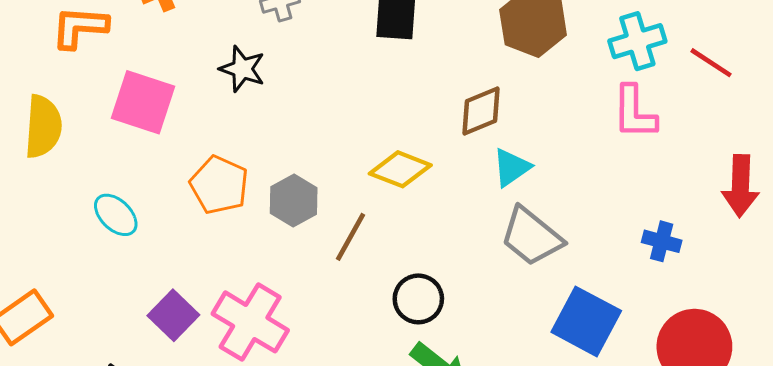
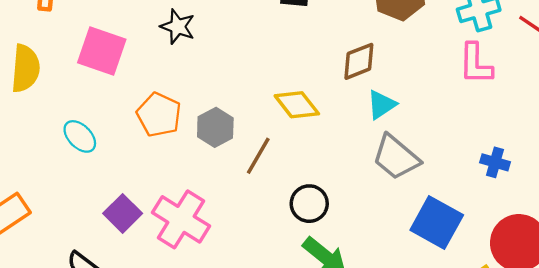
yellow diamond: (400, 169) -> (297, 105), turned 30

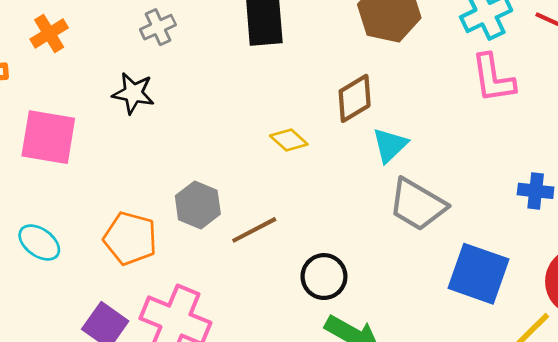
yellow diamond: (297, 105) -> (289, 140), moved, size x0.7
orange pentagon: (159, 115) -> (130, 238), moved
brown line: (258, 156) -> (254, 230), turned 42

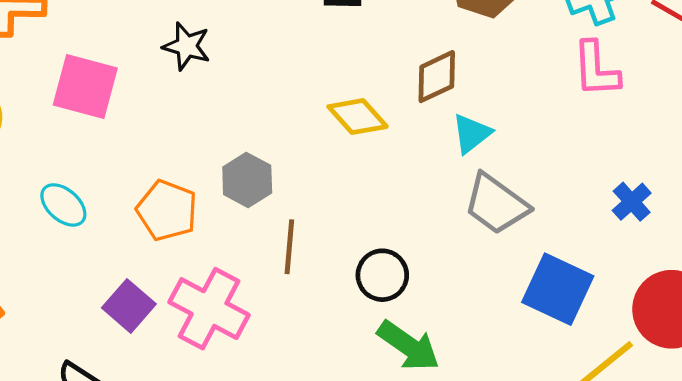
yellow diamond: (289, 140) -> (358, 117), size x1.4
blue cross: (536, 191) -> (632, 202), turned 36
brown line: (254, 230) -> (289, 247), moved, turned -63

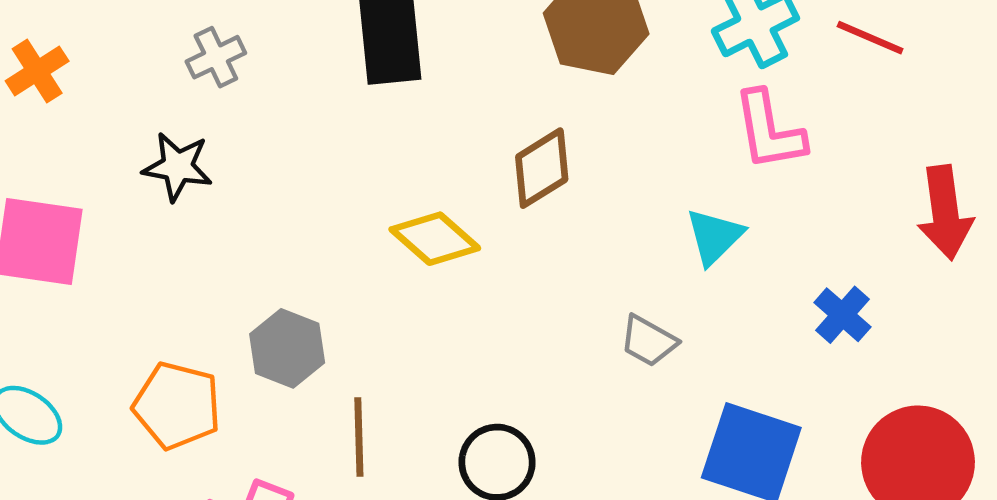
cyan triangle: (472, 134) -> (715, 237), moved
gray trapezoid: (496, 204) -> (648, 341), size x0.6

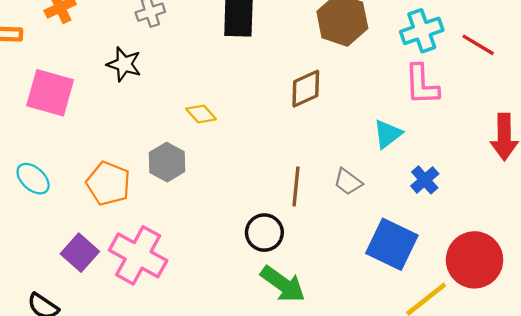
yellow diamond: (435, 239) -> (201, 114), moved, size x0.7
blue cross: (842, 315) -> (425, 180), moved
brown line: (359, 437) -> (296, 186), moved

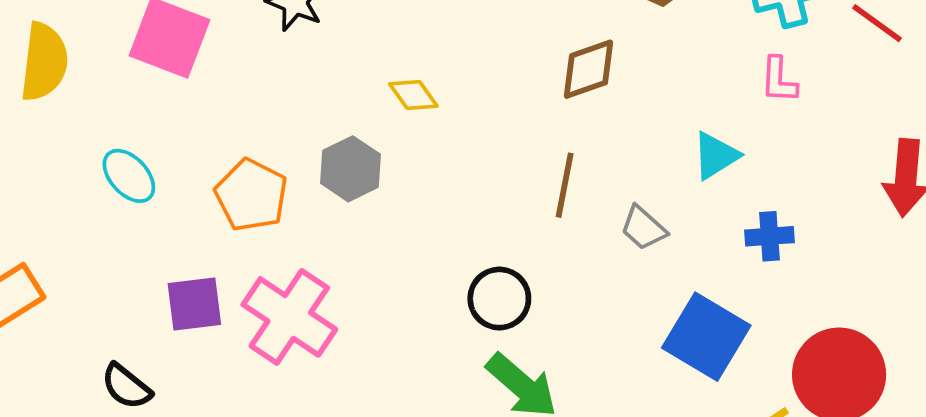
pink L-shape: (422, 85) -> (779, 80), size x0.7
blue cross: (425, 180) -> (770, 236), turned 32
brown line: (296, 186) -> (565, 185), moved
purple square: (80, 253) -> (194, 304), turned 36

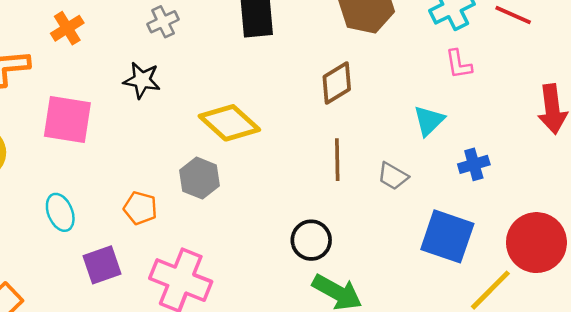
yellow diamond: (413, 95) -> (229, 123), size x1.8
cyan ellipse: (129, 176) -> (60, 212), turned 33
orange pentagon: (251, 195) -> (140, 208), size x0.7
purple square: (194, 304) -> (102, 265), moved

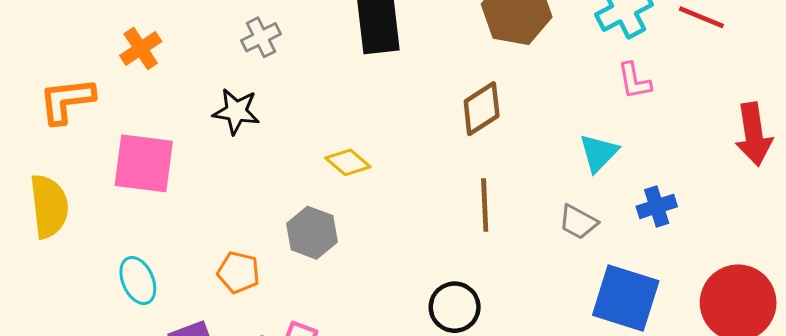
yellow diamond: (229, 123) -> (348, 162), size x0.6
gray trapezoid: (393, 176) -> (578, 222), moved

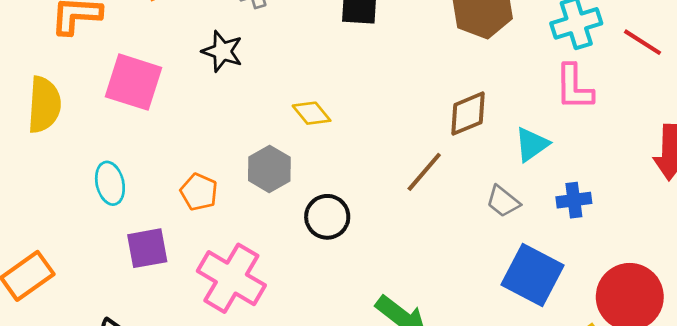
pink L-shape: (634, 81) -> (574, 87), size x1.4
brown diamond: (482, 109) -> (468, 114), moved
brown line: (485, 205) -> (424, 172), turned 33
black circle: (455, 307) -> (327, 217), moved

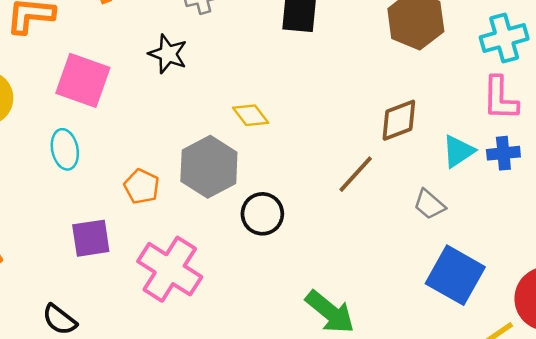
gray hexagon: (269, 169) -> (209, 167), size x1.4
cyan ellipse: (110, 183) -> (65, 149), moved
blue cross: (574, 200) -> (503, 153), moved

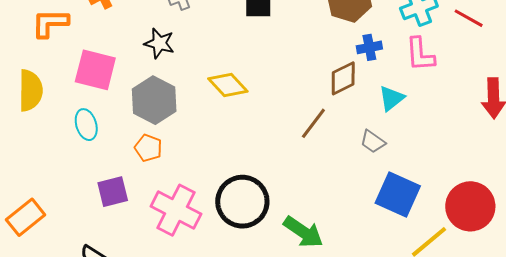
yellow diamond: (251, 115) -> (228, 85), size x1.4
blue cross: (503, 153) -> (369, 47), moved
gray hexagon: (209, 167) -> (154, 100), moved
black circle: (262, 214) -> (242, 202), moved, size x1.6

